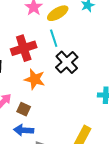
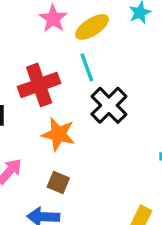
brown square: (24, 109) -> (58, 183), moved

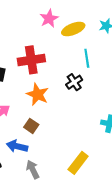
cyan line: (87, 67) -> (87, 58), moved
black cross: (109, 105) -> (74, 82), size x0.7

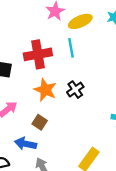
cyan line: (87, 58) -> (71, 48), moved
black cross: (74, 82) -> (75, 90), moved

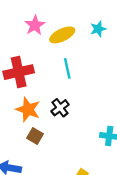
cyan line: (71, 48) -> (67, 68), moved
brown square: (40, 122) -> (35, 136), moved

